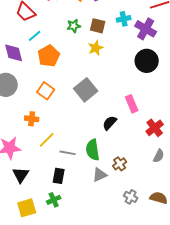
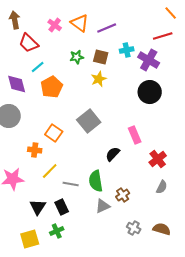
orange square: (46, 91) -> (54, 133), moved
black triangle: (21, 175) -> (38, 207), moved
black rectangle: (59, 176) -> (62, 207), turned -35

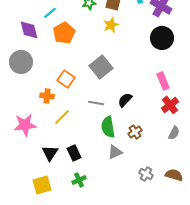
pink rectangle: (135, 135) -> (163, 81), moved
gray line: (71, 184) -> (96, 103), moved
brown cross: (123, 195) -> (135, 132), moved
green cross: (57, 231) -> (79, 180), moved

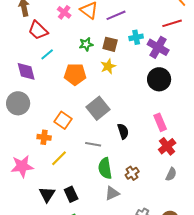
orange pentagon: (64, 33) -> (75, 74), moved, turned 30
black semicircle: (125, 100) -> (123, 131), moved, turned 119

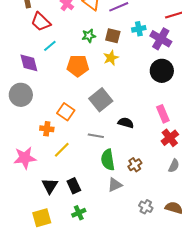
black semicircle: (123, 131) -> (126, 123), turned -56

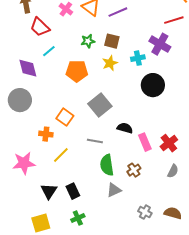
cyan cross: (139, 29) -> (138, 58), moved
black circle: (162, 71) -> (153, 85), moved
pink rectangle: (163, 114) -> (145, 142), moved

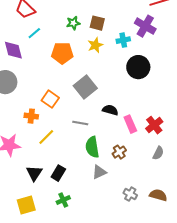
black rectangle: (73, 191) -> (58, 173), turned 56

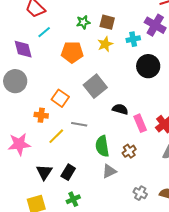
gray line: (80, 123) -> (79, 124), moved

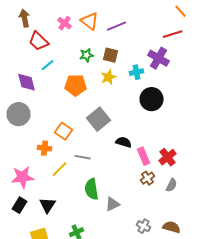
green semicircle: (102, 146) -> (92, 189), moved
brown cross: (129, 151) -> (148, 178), moved
black rectangle: (68, 172) -> (20, 205), moved

